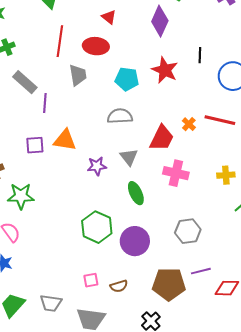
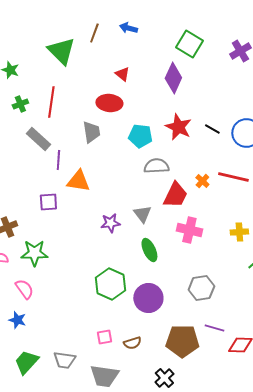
red line: (60, 41) -> (51, 102), moved
black line: (200, 55) -> (212, 129), moved, turned -63
gray semicircle: (120, 116) -> (156, 166), moved
orange triangle: (65, 140) -> (78, 181), moved
purple line: (201, 271) -> (214, 328), turned 30

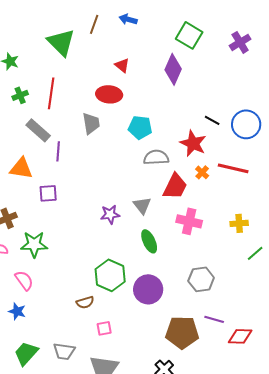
red star: (178, 127) -> (193, 143), moved
orange triangle: (78, 181) -> (21, 168), moved
brown semicircle: (132, 343) -> (85, 302), moved

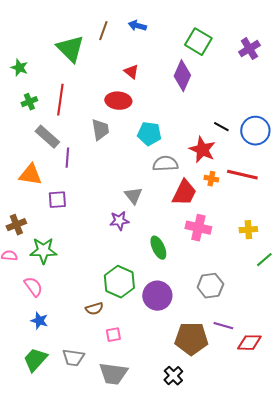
orange cross: (202, 172) -> (211, 179), turned -32
gray triangle: (142, 205) -> (133, 196), moved
blue star: (17, 311) -> (39, 321), moved

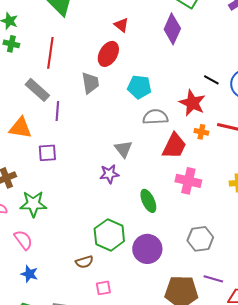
red ellipse: (118, 101) -> (108, 54), turned -65
green cross: (29, 102) -> (11, 44), moved, turned 35

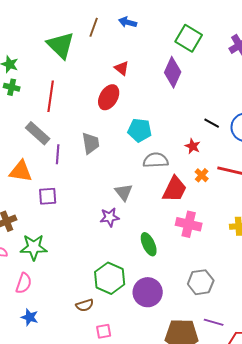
gray trapezoid: (90, 83) -> (91, 143), moved
red star: (192, 103) -> (193, 146), size x0.6
orange cross: (201, 132) -> (202, 175), turned 32
pink semicircle: (23, 240) -> (24, 283), turned 55

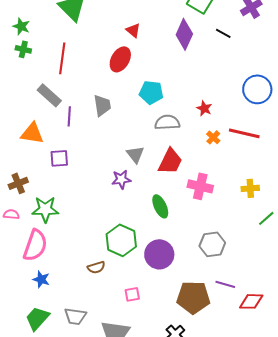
black line: (212, 123) -> (223, 33), moved
red trapezoid: (175, 189) -> (170, 161), moved
pink semicircle: (24, 283) -> (35, 245), size x1.5
pink square: (104, 331) -> (132, 294), moved

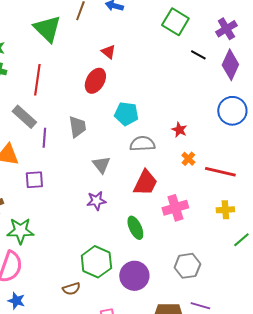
purple diamond: (184, 34) -> (230, 65), moved
red line: (244, 133) -> (220, 172), moved
gray triangle: (135, 154) -> (101, 165), moved
pink cross: (200, 186) -> (175, 208), turned -30

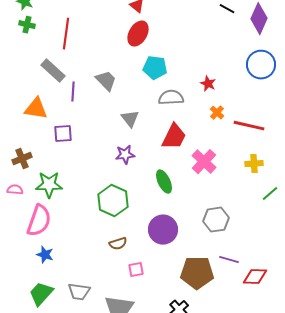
red ellipse: (95, 81) -> (138, 34), moved
gray trapezoid: (77, 127) -> (106, 81), turned -35
pink cross: (175, 208) -> (204, 162), turned -30
green hexagon: (96, 262) -> (113, 201), moved
brown semicircle: (71, 289) -> (118, 244), moved

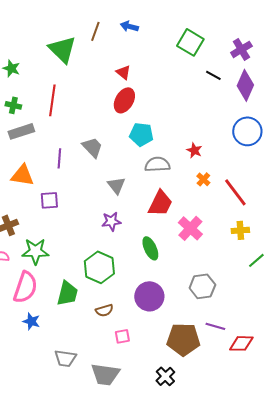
green cross: (27, 25) -> (13, 105), moved
gray rectangle: (53, 71) -> (21, 131), moved, turned -60
red line: (249, 126) -> (235, 192), turned 40
green trapezoid: (41, 294) -> (67, 293), moved, turned 152

